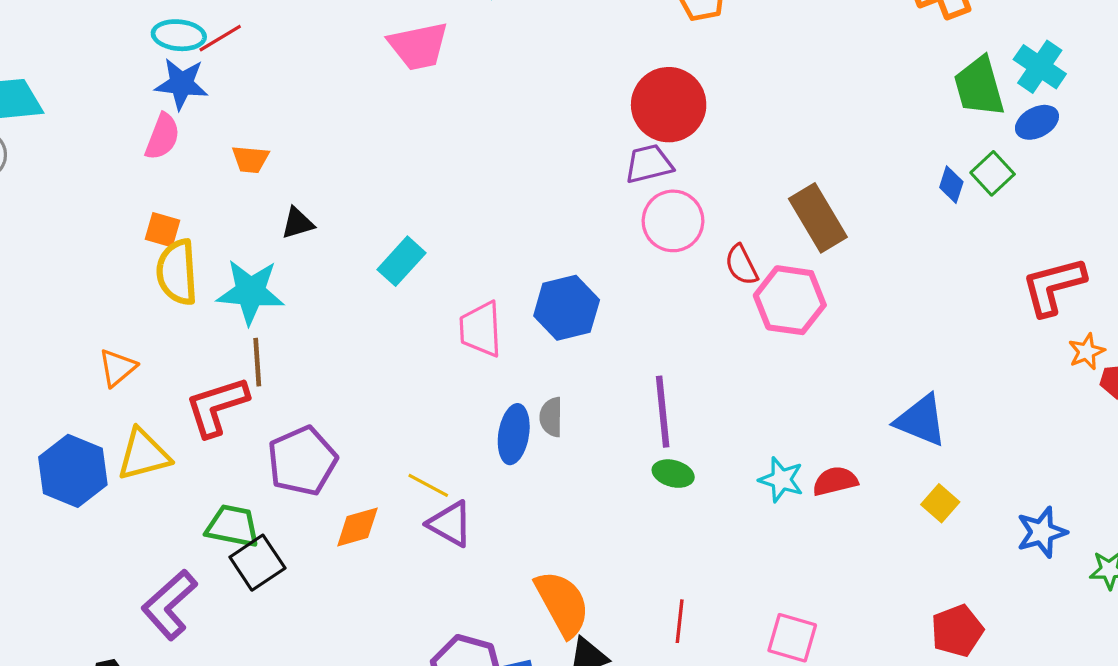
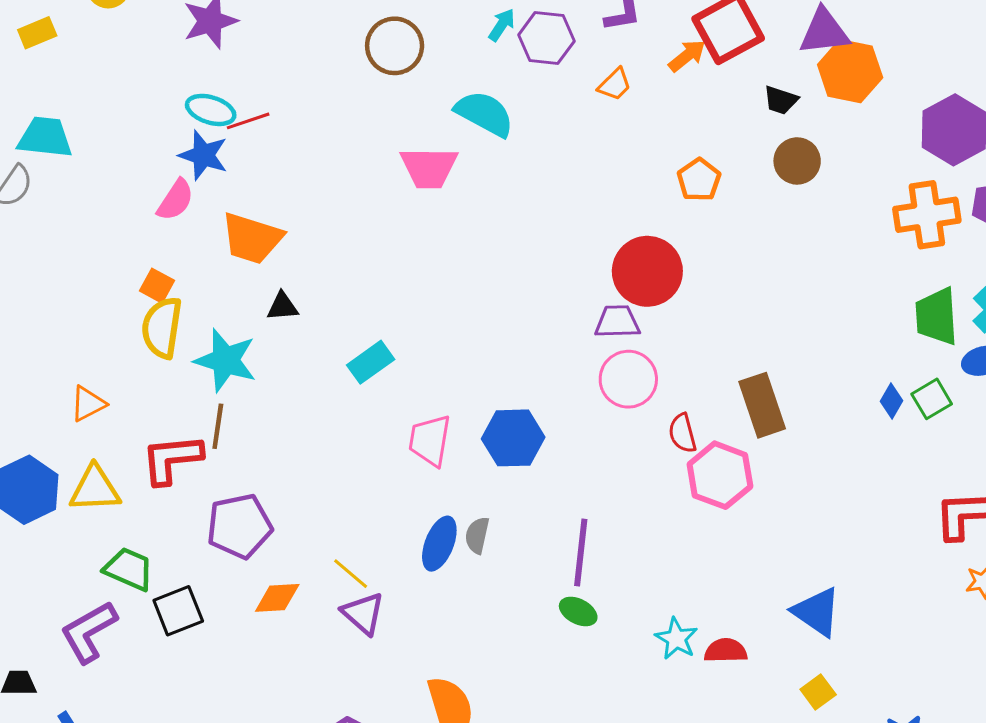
orange trapezoid: (250, 159) -> (252, 238), size x1.8
green trapezoid: (233, 526) -> (129, 569), moved

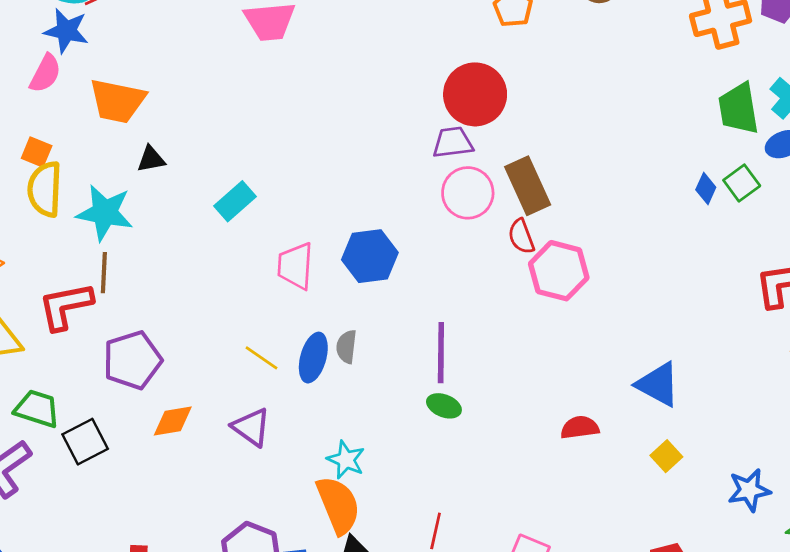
brown rectangle: (762, 405) -> (528, 186), moved
yellow line: (351, 574) -> (261, 358), moved
cyan star: (676, 639) -> (346, 460), moved

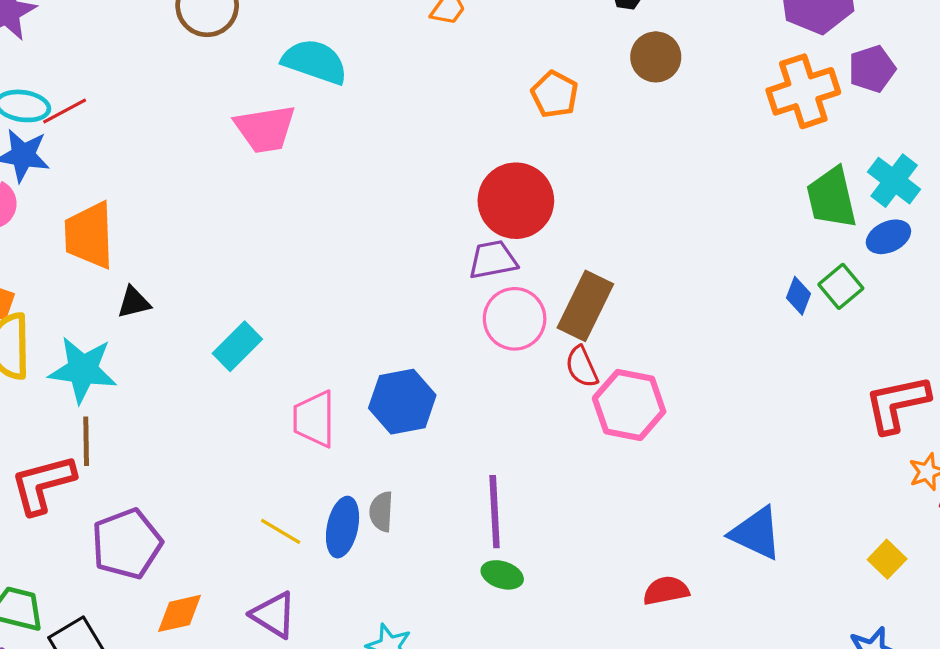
orange trapezoid: (117, 101) -> (89, 235), turned 80
brown rectangle: (528, 186) -> (585, 306), turned 54
yellow square: (666, 456) -> (887, 559), moved

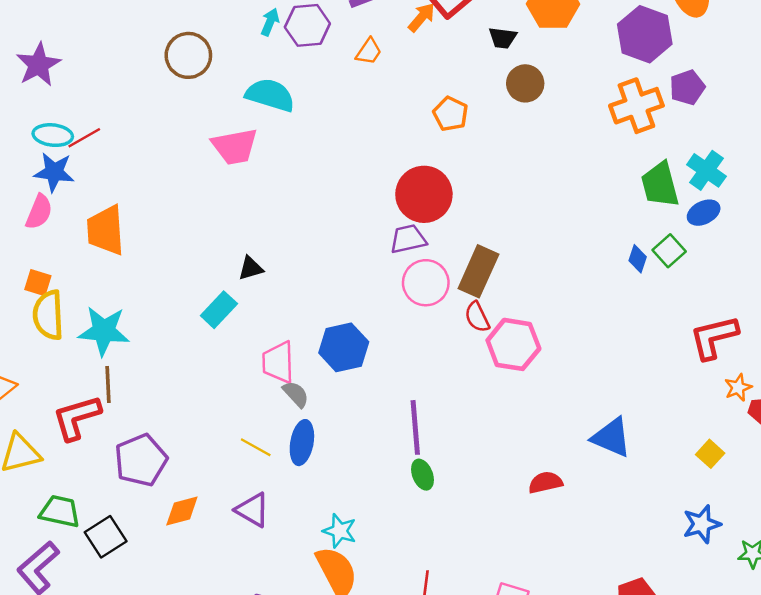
black triangle: (134, 302) -> (251, 268), moved
gray semicircle: (381, 512) -> (296, 394), moved, turned 136
green ellipse: (502, 575) -> (422, 475), turned 52

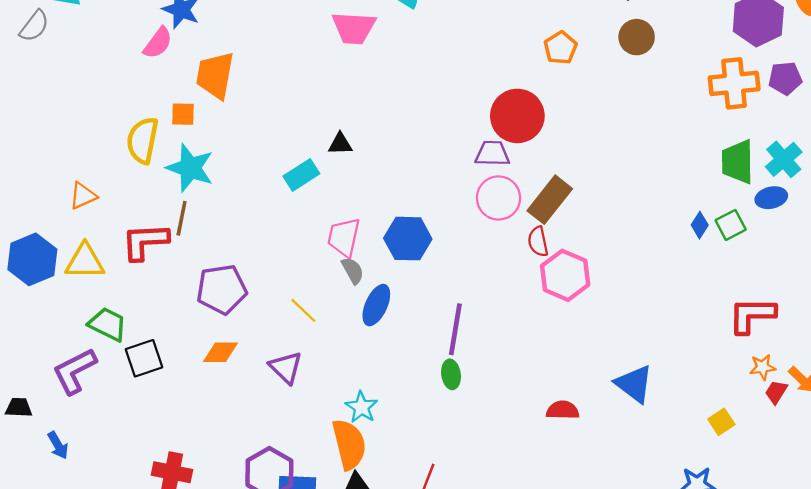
orange square: (38, 283) -> (183, 114), moved, turned -30
blue ellipse: (302, 443) -> (376, 305), moved
purple pentagon: (141, 460) -> (222, 289), moved

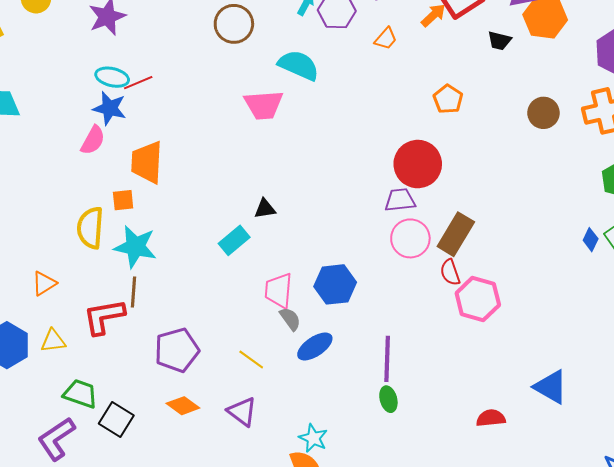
brown circle: (637, 37) -> (543, 113), moved
yellow triangle: (85, 261) -> (53, 341), size x0.7
blue ellipse: (376, 305) -> (315, 347), turned 39
orange diamond: (220, 352) -> (183, 406), turned 44
black square: (144, 358) -> (116, 420), turned -32

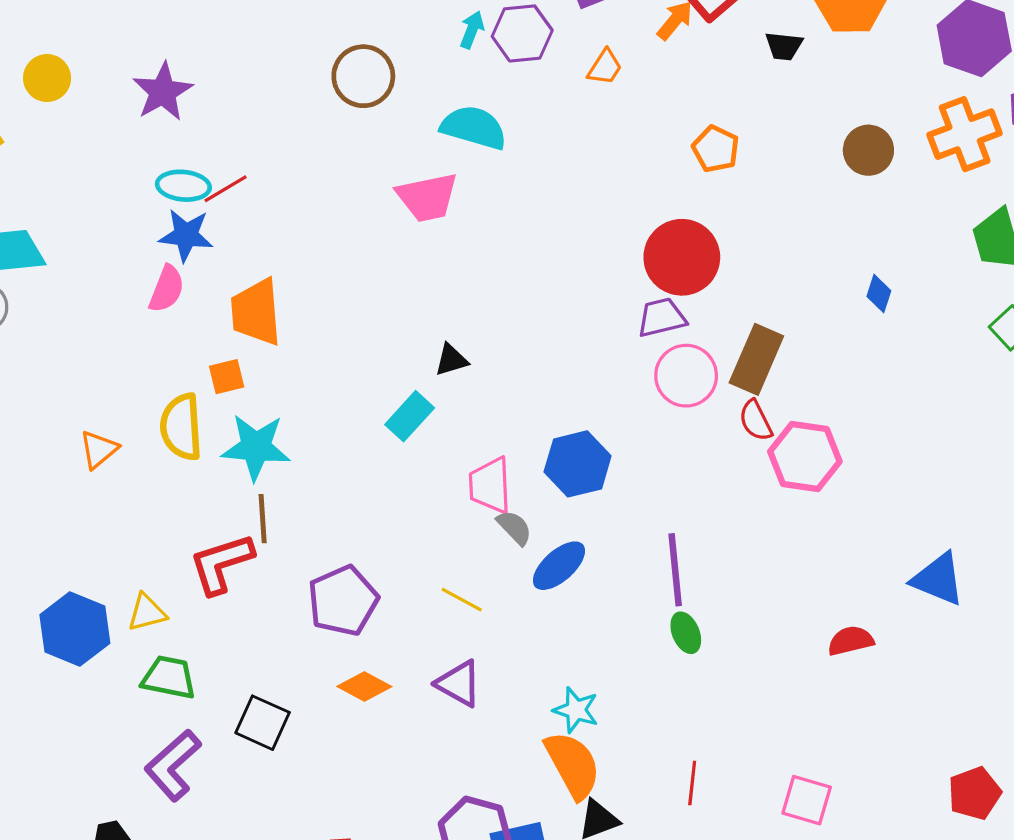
blue diamond: (591, 240) -> (879, 294), moved
orange triangle: (44, 283) -> (99, 449), moved
green trapezoid: (80, 394) -> (169, 677), moved

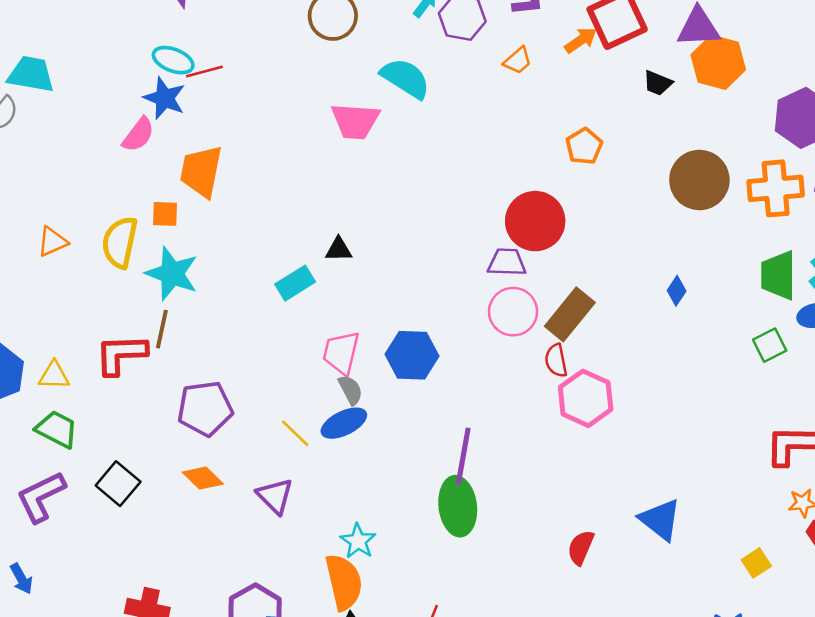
brown circle: (868, 150) -> (699, 180), size x1.5
blue ellipse: (559, 566) -> (344, 423), moved
green ellipse: (686, 633) -> (458, 506), size x1.8
red semicircle: (851, 641) -> (581, 548), turned -69

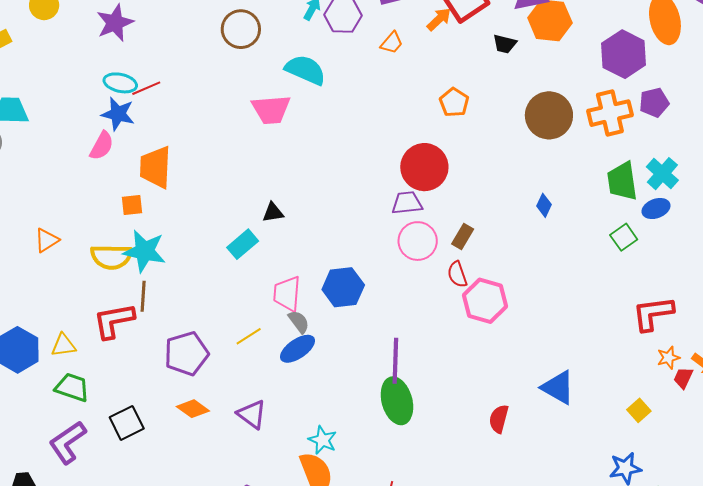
yellow semicircle: (120, 242) -> (111, 257), moved, turned -93
brown rectangle: (570, 314) -> (463, 236), size x0.6
yellow line: (295, 433) -> (249, 336), moved, turned -68
black square: (118, 484) -> (127, 423), turned 32

